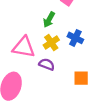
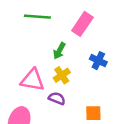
blue cross: (75, 38) -> (98, 61), moved

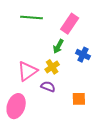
green arrow: (59, 51) -> (58, 46), moved
pink triangle: (32, 80) -> (27, 71), turned -45

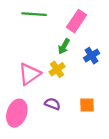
blue cross: (83, 55) -> (92, 56), turned 32
purple semicircle: (48, 87) -> (52, 104), moved

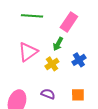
blue cross: (92, 56) -> (79, 60), moved
pink triangle: (29, 74) -> (28, 52), moved

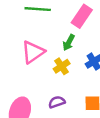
purple semicircle: (48, 94) -> (57, 102), turned -40

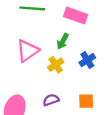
pink rectangle: (82, 16) -> (76, 15), turned 75

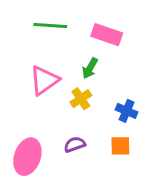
blue cross: (87, 60) -> (127, 111), moved, turned -35

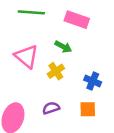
green arrow: (90, 68) -> (63, 47), turned -91
pink triangle: (44, 80) -> (26, 56), turned -45

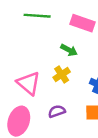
pink triangle: (26, 56) -> (29, 83), moved

